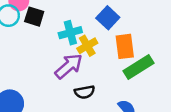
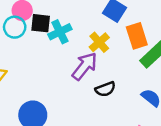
cyan cross: (70, 33) -> (60, 32), moved

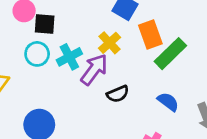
cyan circle: (15, 27) -> (37, 54), moved
cyan cross: (60, 32) -> (69, 57), moved

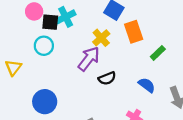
green rectangle: (170, 54) -> (158, 53), moved, size x0.6
cyan cross: (69, 57) -> (66, 17), moved

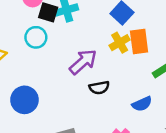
yellow cross: (101, 38) -> (120, 43), moved
blue semicircle: (147, 85) -> (142, 104), turned 108

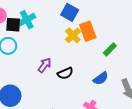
purple arrow: (83, 62) -> (45, 65), moved, size x0.7

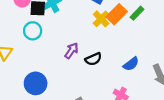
orange rectangle: (88, 31) -> (117, 14), turned 66
green rectangle: (110, 49) -> (137, 13), moved

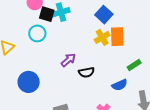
green rectangle: (137, 13) -> (134, 65), moved
orange rectangle: (117, 14) -> (117, 37), turned -60

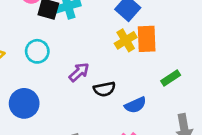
cyan circle: (37, 33) -> (37, 51), moved
blue semicircle: (120, 85) -> (135, 105), moved

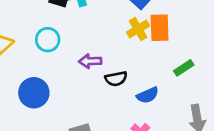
purple arrow: (79, 72) -> (90, 61), turned -140

